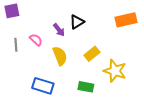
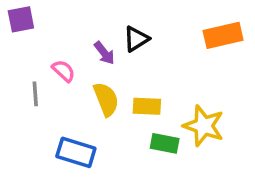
gray line: (16, 45) -> (35, 94), moved
yellow rectangle: (92, 54) -> (147, 106), moved, turned 42
green rectangle: (86, 87) -> (165, 143), moved

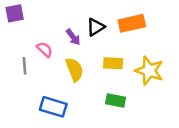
orange rectangle: (223, 35) -> (132, 23), moved
yellow rectangle: (147, 106) -> (113, 63), moved
yellow star: (204, 126) -> (149, 71), moved

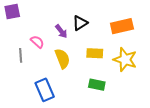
orange rectangle: (132, 23) -> (122, 26), moved
blue rectangle: (53, 107) -> (45, 90), turned 50

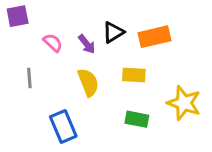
orange rectangle: (122, 26) -> (154, 37), moved
pink semicircle: (37, 42) -> (53, 43), moved
yellow star: (125, 60) -> (184, 103), moved

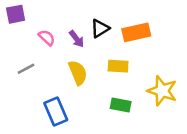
gray line: (29, 78) -> (26, 69), turned 66

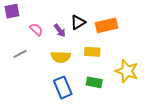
yellow semicircle: (78, 73) -> (61, 57), turned 114
blue rectangle: (56, 112) -> (63, 87), moved

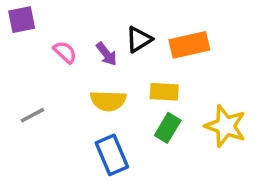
gray line: (20, 54) -> (32, 115), moved
green rectangle: (94, 82) -> (168, 128), moved, turned -70

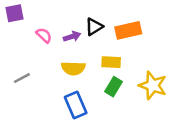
purple arrow: (106, 54) -> (72, 36), turned -70

